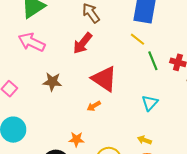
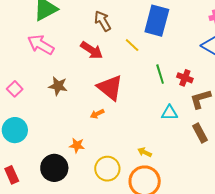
yellow line: (137, 39) -> (132, 45), moved
red arrow: (83, 43) -> (92, 50), turned -100
cyan triangle: (150, 103) -> (169, 113), moved, turned 42

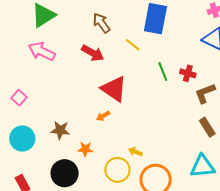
brown star: (58, 86) -> (60, 130), moved
cyan triangle: (169, 113) -> (202, 166), moved, size x1.5
yellow arrow: (145, 152) -> (135, 152), moved

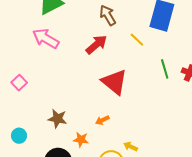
red arrow: (93, 53) -> (96, 44), turned -75
orange arrow: (103, 116) -> (102, 120), moved
cyan circle: (22, 139) -> (19, 136), moved, size x0.6

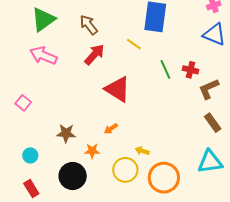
brown arrow: (108, 15) -> (89, 25), moved

